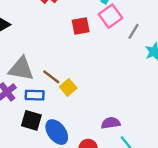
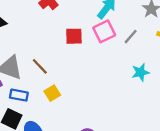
gray line: (134, 31) -> (131, 37), moved
brown line: (51, 77) -> (40, 66), moved

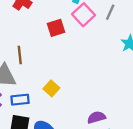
brown line: (40, 66) -> (20, 55), moved, turned 54

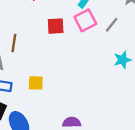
yellow square: (51, 88) -> (36, 83), turned 35

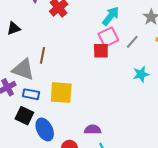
red square: (56, 26) -> (101, 51), moved
yellow square: (36, 83) -> (61, 93), size x1.6

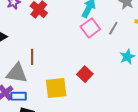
red square: (101, 51) -> (85, 74), moved, turned -35
blue rectangle: (31, 94) -> (18, 96), moved

